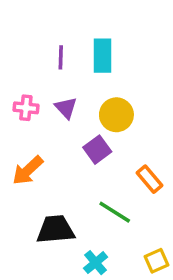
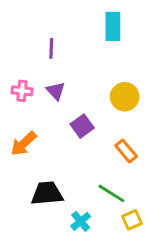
cyan rectangle: (102, 56) -> (113, 26), moved
yellow circle: (116, 115) -> (125, 97), moved
green line: (115, 212) -> (111, 193), moved

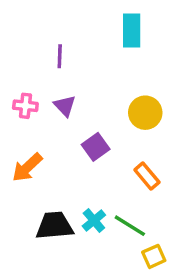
cyan cross: (81, 221) -> (94, 221), moved

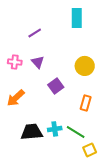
purple line: (60, 56) -> (35, 33), turned 56
orange rectangle: (147, 176) -> (86, 103), turned 56
cyan cross: (94, 221) -> (55, 129), turned 32

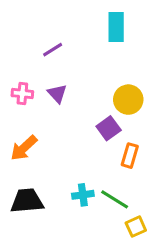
purple square: (56, 86) -> (109, 128), moved
black trapezoid: (32, 132) -> (27, 201), moved

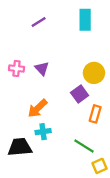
purple line: (53, 50) -> (39, 22), moved
orange arrow: (24, 148) -> (38, 108), moved
cyan cross: (83, 195) -> (43, 132), moved

